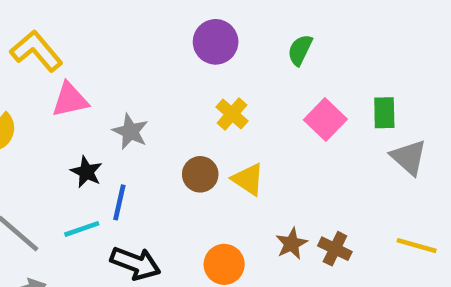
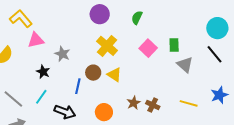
yellow cross: (232, 114) -> (107, 46), size x1.5
blue line: (119, 202) -> (78, 86), moved
cyan line: (82, 229) -> (41, 97), turned -35

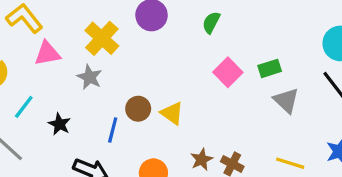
green rectangle: (174, 45) -> (270, 68), turned 72
yellow cross: (107, 46) -> (102, 38), moved
black star: (43, 72) -> (59, 124), moved
cyan line: (41, 97) -> (24, 107), moved

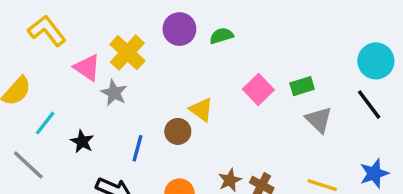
green semicircle: (211, 22) -> (221, 36), moved, turned 45
pink triangle: (47, 53) -> (87, 68), moved, turned 44
brown circle: (138, 109) -> (178, 131), moved
yellow triangle: (172, 113) -> (201, 110), moved

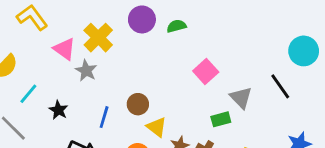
green rectangle: (302, 86) -> (221, 119), moved
black line: (369, 105) -> (280, 86), moved
yellow triangle: (201, 110) -> (157, 127), moved
gray triangle: (319, 120) -> (241, 98), moved

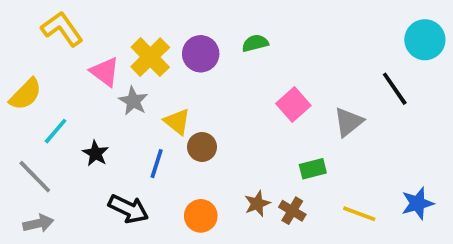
purple circle: (142, 19) -> (201, 54), moved
cyan circle: (304, 51) -> (425, 40), moved
black line: (280, 86) -> (395, 89), moved
gray triangle: (241, 98) -> (348, 122), moved, turned 35
yellow triangle: (157, 127) -> (177, 122), moved

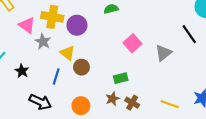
purple circle: (201, 54) -> (77, 25), moved
yellow cross: (150, 57) -> (52, 17), turned -35
green rectangle: (313, 169) -> (121, 78), moved

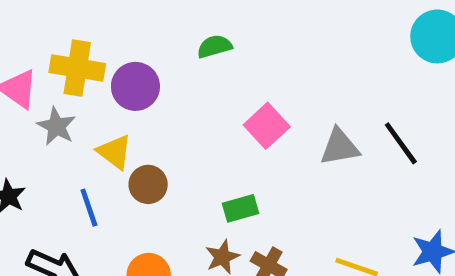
black line: (189, 34) -> (401, 143), moved
gray triangle: (163, 53) -> (340, 147), turned 30
blue line: (56, 76) -> (89, 208), turned -35

